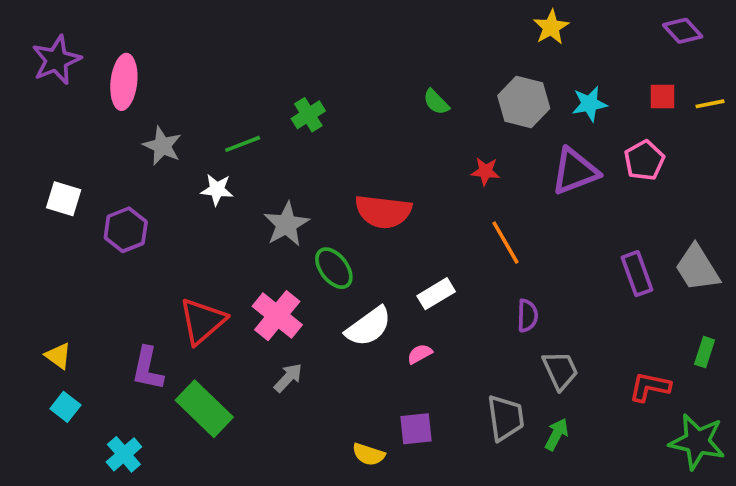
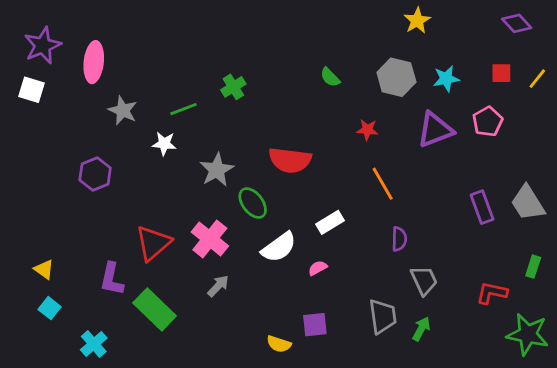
yellow line: (710, 104) -> (537, 79), turned -40
white square: (64, 199) -> (32, 90), moved

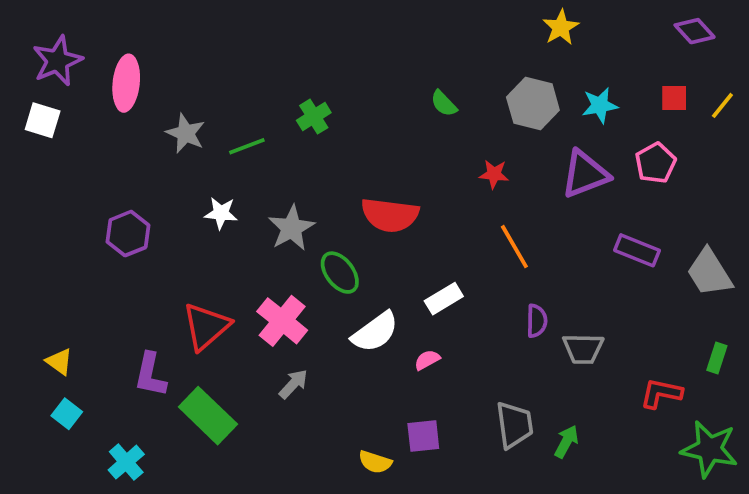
gray star: (123, 110) -> (186, 133), moved
white star: (164, 144) -> (221, 213), moved
purple rectangle: (482, 207) -> (637, 250), moved, turned -48
gray trapezoid: (424, 280) -> (583, 349), moved, turned 116

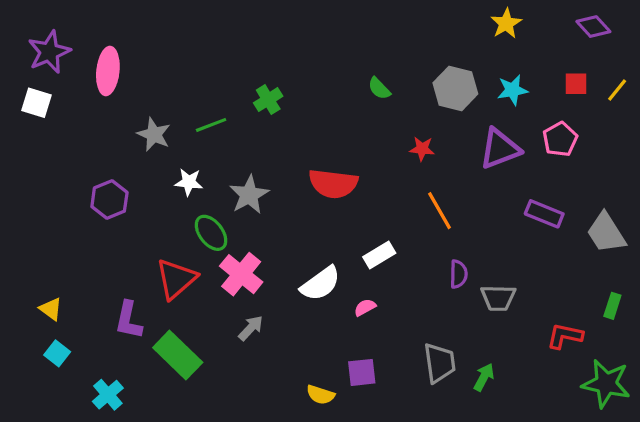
yellow star: (561, 27) -> (506, 23), moved
gray star: (186, 133) -> (154, 134), moved
green ellipse: (340, 273) -> (211, 233), moved

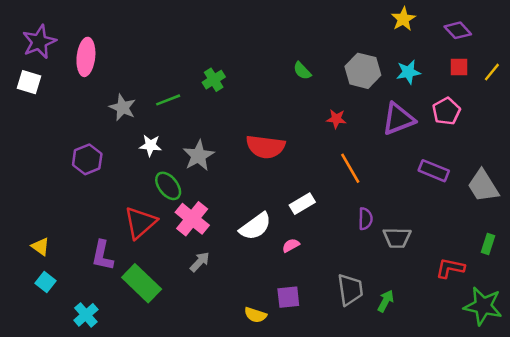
purple diamond: (593, 27) -> (458, 30), moved

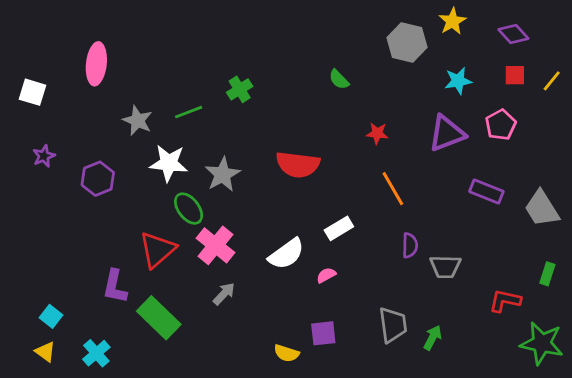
purple star: (39, 42) -> (44, 156), moved, size x0.6
gray hexagon: (363, 71) -> (407, 43), moved
white star: (150, 145) -> (169, 163), size x1.5
yellow triangle: (40, 247) -> (45, 352), moved

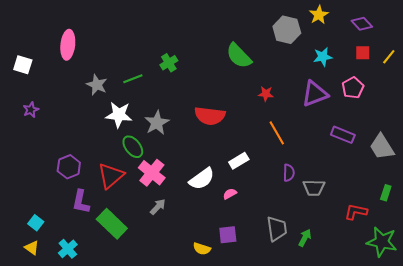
green semicircle: (339, 79) -> (239, 56), size x1.8
purple hexagon: (98, 179) -> (69, 167), moved

